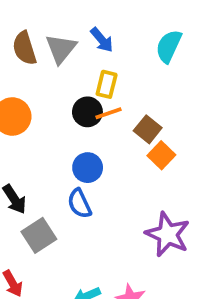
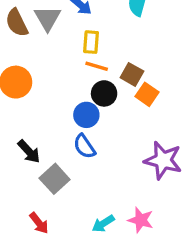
black circle: (87, 112) -> (104, 93), moved
orange line: (108, 113) -> (97, 66), turned 45

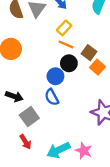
yellow rectangle: (91, 42) -> (64, 28), turned 32
black arrow: (29, 152) -> (14, 96), turned -35
red arrow: (39, 223) -> (26, 142), moved
cyan arrow: (103, 224) -> (58, 150), size x1.5

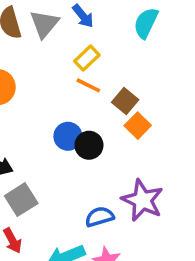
black circle: (69, 63) -> (89, 145), moved
blue semicircle: (52, 97) -> (100, 217), moved, turned 98

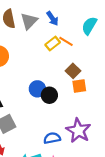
orange line: (88, 85) -> (66, 41), moved
orange square: (138, 126) -> (79, 86), turned 32

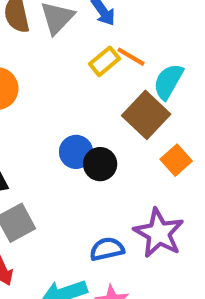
cyan semicircle: (89, 26) -> (168, 82), moved
brown square: (73, 71) -> (146, 115), size x1.5
orange square: (79, 86) -> (176, 160), moved, turned -32

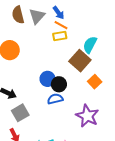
orange line: (131, 57) -> (61, 25), moved
yellow rectangle: (104, 61) -> (60, 36), turned 32
blue semicircle: (107, 249) -> (55, 99), moved

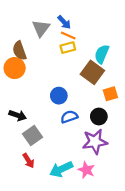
brown semicircle: (18, 15) -> (19, 51), moved
orange square: (95, 82) -> (110, 94), turned 32
black circle: (59, 84) -> (99, 116), moved
purple star: (87, 116) -> (95, 142), moved, turned -30

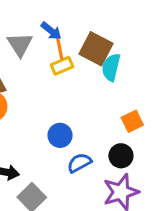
orange line: (68, 36) -> (60, 49), turned 64
brown square: (92, 72) -> (96, 49), moved

